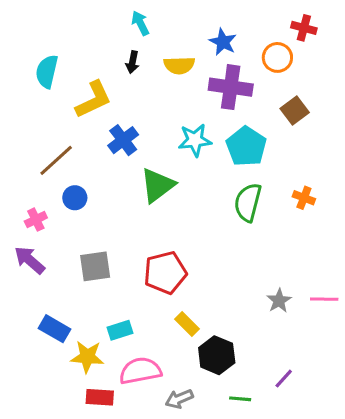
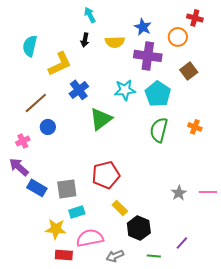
gray square: (95, 266) -> (67, 189), moved
blue rectangle: (55, 329) -> (37, 188), moved

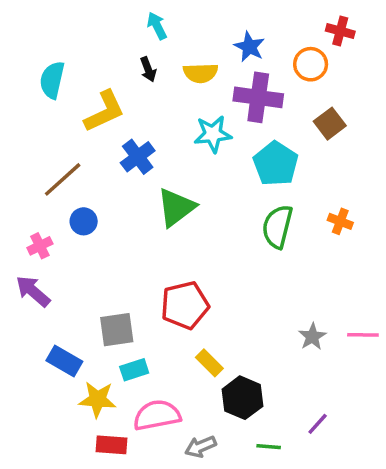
black arrow: (85, 40) -> (148, 69), turned -32
cyan star: (125, 90) -> (213, 134), moved
blue rectangle: (37, 188) -> (64, 361), moved

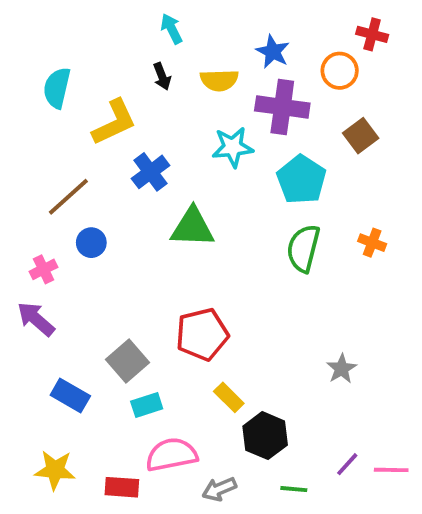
green triangle: (176, 207) -> (193, 227), turned 39
gray square: (117, 330) -> (128, 361), turned -33
pink line: (363, 335) -> (391, 470), moved
yellow star: (98, 399) -> (55, 470), moved

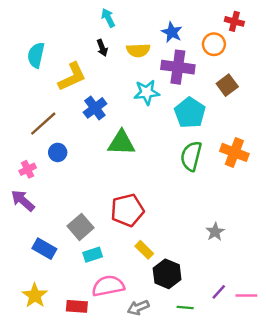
orange cross: (372, 243) -> (234, 152), size x1.6
yellow star: (55, 470) -> (35, 296), turned 30

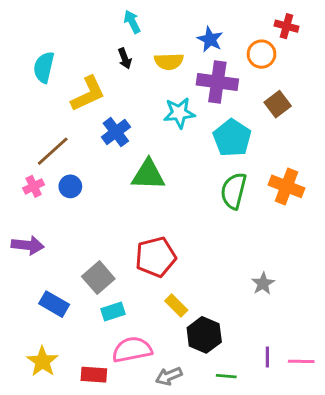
pink cross: (28, 169) -> (34, 186), moved
purple arrow: (23, 201) -> (28, 245), turned 145
purple line: (219, 292) -> (267, 357), turned -42

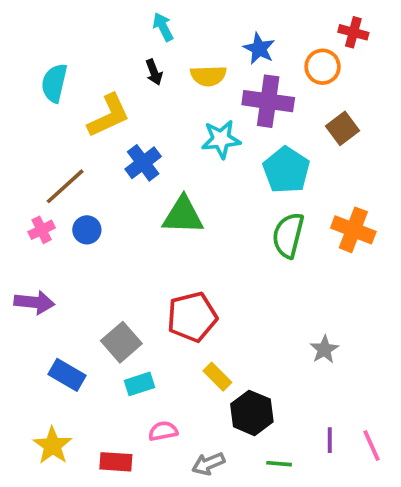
pink semicircle: (132, 350) -> (163, 431), size x0.6
pink line: (301, 361) -> (371, 446), turned 65

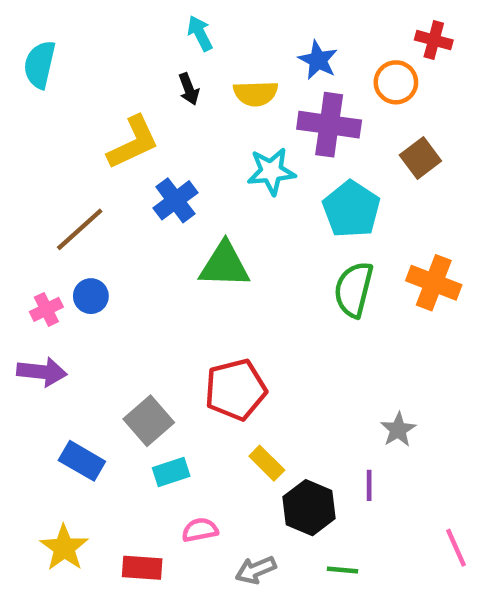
cyan semicircle: (54, 83) -> (40, 65), moved
pink cross: (42, 230) -> (46, 309), moved
blue circle: (87, 230) -> (91, 296), moved
purple line: (330, 440) -> (369, 485), moved

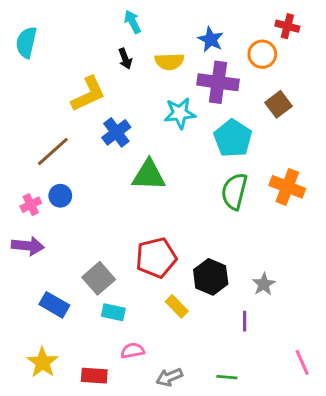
cyan rectangle: (171, 472) -> (113, 312), turned 30
black hexagon: (309, 508) -> (211, 277), moved

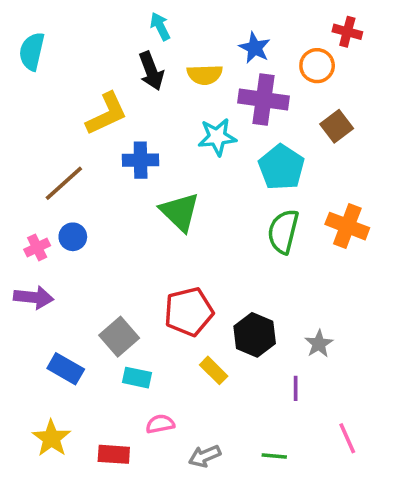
black arrow: (125, 59) -> (151, 71), size x1.5
blue cross: (116, 132) -> (141, 160), turned 36
green triangle: (149, 175) -> (180, 212), turned 42
pink line: (302, 362) -> (347, 438), moved

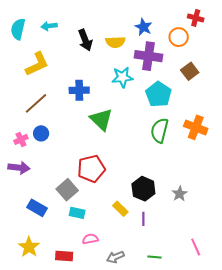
cyan arrow: (160, 26) -> (49, 26), moved, turned -70
yellow L-shape: (107, 114) -> (37, 64), moved
red pentagon: (189, 312) -> (91, 169), moved
purple line: (296, 388) -> (143, 219), moved

